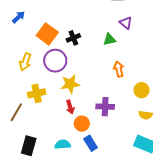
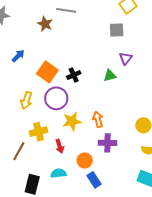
purple triangle: (126, 23) -> (126, 58), turned 32
orange arrow: (119, 69) -> (98, 119), moved
red arrow: (70, 107) -> (60, 146), moved
cyan semicircle: (63, 144) -> (58, 173), moved

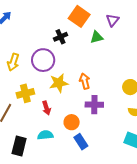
orange square: (47, 72) -> (79, 16), moved

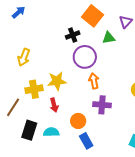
purple circle: (43, 60) -> (85, 57), moved
yellow star: (59, 83) -> (57, 81), moved
black rectangle: (19, 146) -> (29, 130), moved

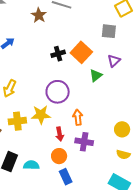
black cross: (73, 35) -> (58, 54), moved
green triangle: (109, 38) -> (96, 75), turned -32
purple circle: (85, 57) -> (58, 92), moved
red arrow: (54, 105) -> (60, 134), moved

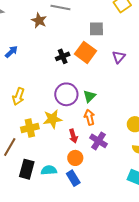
gray square: (109, 31) -> (96, 29), moved
green triangle: (96, 75) -> (89, 96), moved
purple cross: (84, 142) -> (99, 141), turned 30
blue rectangle: (66, 177) -> (73, 178), moved

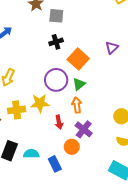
gray square: (96, 29) -> (56, 16), moved
orange square: (86, 52) -> (78, 59), moved
orange circle: (75, 158) -> (72, 147), moved

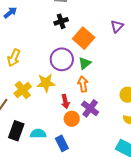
yellow cross: (17, 110) -> (23, 90), turned -30
orange circle: (72, 147) -> (72, 119), moved

